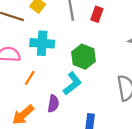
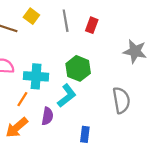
cyan cross: (42, 43) -> (36, 76), moved
orange line: (30, 78) -> (22, 99), moved

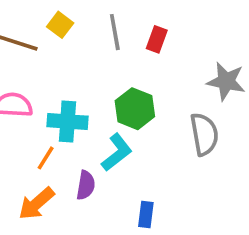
gray semicircle: (121, 100) -> (204, 134), moved

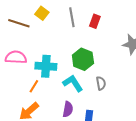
gray semicircle: (204, 134) -> (101, 83), moved, size x0.6
cyan L-shape: (117, 152) -> (73, 83), turned -85
purple semicircle: (86, 185) -> (68, 109), moved

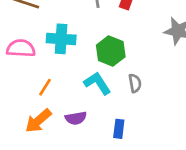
cyan cross: (46, 66) -> (61, 39), moved
purple semicircle: (68, 109) -> (76, 118), moved, turned 70

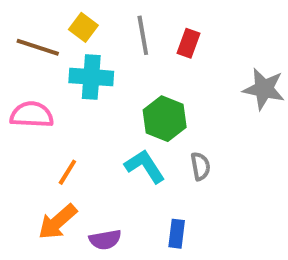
cyan cross: (61, 39) -> (91, 77), moved
purple semicircle: (76, 118) -> (105, 240), moved

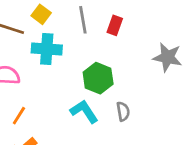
orange line: (67, 172) -> (19, 116), moved

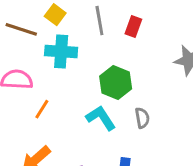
orange line: (19, 116) -> (42, 109), moved

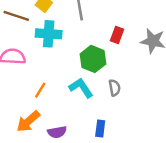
red rectangle: (133, 26) -> (117, 35), moved
orange line: (42, 109) -> (40, 90), moved

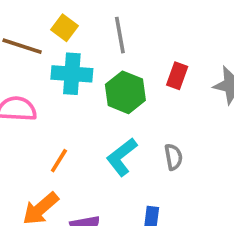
green hexagon: (93, 59) -> (125, 92), moved
cyan L-shape: (81, 88) -> (122, 157), turned -95

